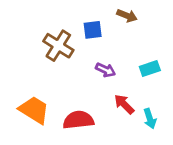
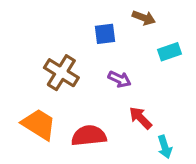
brown cross: (58, 46) -> (61, 73), moved
cyan rectangle: (150, 69) -> (170, 52), moved
cyan arrow: (150, 119) -> (165, 147), moved

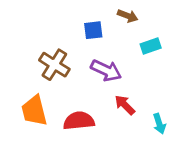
purple arrow: (119, 79) -> (106, 70), size x1.5
orange trapezoid: (39, 124) -> (34, 111), turned -136
cyan arrow: (165, 147) -> (159, 124), moved

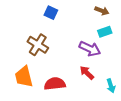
brown arrow: (128, 16) -> (102, 11), moved
blue square: (93, 30) -> (51, 13), moved, turned 32
purple arrow: (106, 70) -> (90, 49), moved

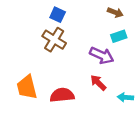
brown cross: (38, 45) -> (54, 40), moved
cyan arrow: (111, 86) -> (125, 97), turned 112

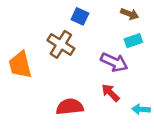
blue square: (58, 15) -> (80, 16), moved
orange trapezoid: (27, 87) -> (20, 65), moved

